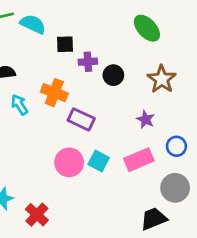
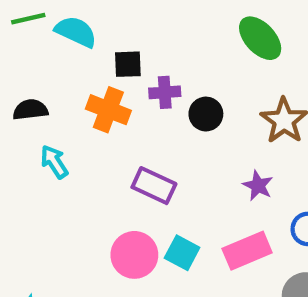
orange cross: (54, 93) -> (108, 110), moved

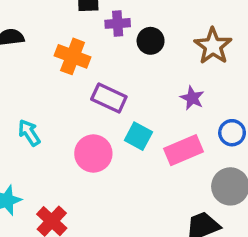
orange cross: (108, 110) -> (73, 56), moved
cyan arrow: (54, 162) -> (29, 133), moved
cyan square: (182, 253) -> (138, 136), moved

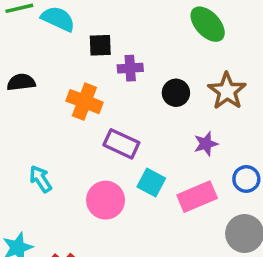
black circle: (151, 41) -> (176, 93), moved
purple star: (192, 98) -> (206, 144), turned 30

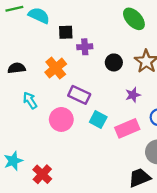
black semicircle: (21, 82) -> (17, 68), moved
orange cross: (84, 102) -> (56, 68), turned 30
cyan arrow: (40, 179) -> (30, 100), moved
pink circle: (106, 200) -> (61, 119), moved

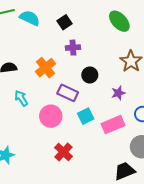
black square: (66, 32) -> (65, 22), moved, turned -32
black circle: (114, 62) -> (90, 75), moved
cyan square: (98, 119) -> (86, 116), turned 35
red cross: (42, 174) -> (63, 152), moved

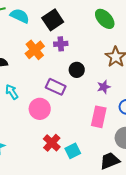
black square: (65, 22) -> (53, 20), size x1.5
orange cross: (46, 68) -> (35, 50), moved
cyan square: (86, 116) -> (73, 151), moved
pink rectangle: (113, 125) -> (99, 117), turned -55

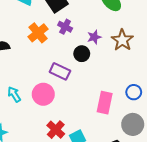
purple cross: (61, 44) -> (65, 27), turned 32
purple star: (104, 87) -> (94, 37), moved
cyan arrow: (12, 92) -> (14, 94), moved

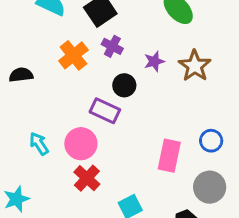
black circle: (82, 54) -> (124, 85), moved
red cross: (56, 130) -> (87, 178), moved

